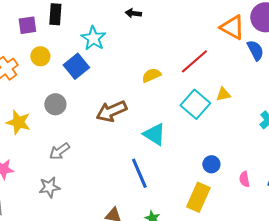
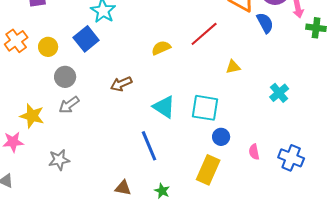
yellow circle: (40, 56) -> (48, 47), moved
cyan square: (195, 104) -> (205, 108), moved, turned -32
brown arrow: (111, 111) -> (121, 84), size x0.7
yellow star: (18, 122) -> (32, 116), moved
gray arrow: (59, 151) -> (69, 105), moved

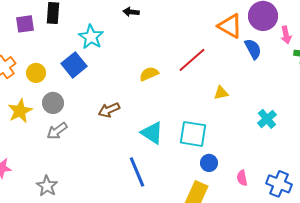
yellow star: (32, 116) -> (20, 111), moved, turned 30
gray star: (59, 160) -> (47, 186), turned -30

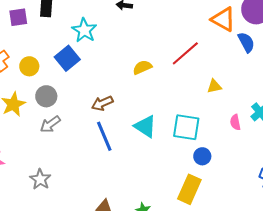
blue line: (137, 172) -> (104, 136), moved
pink semicircle: (242, 178) -> (235, 122), moved

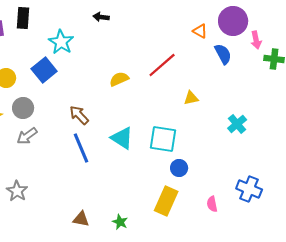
orange triangle: (223, 19) -> (200, 31), size x0.6
brown arrow: (102, 103) -> (79, 115), turned 70
pink semicircle: (235, 122) -> (212, 204), moved

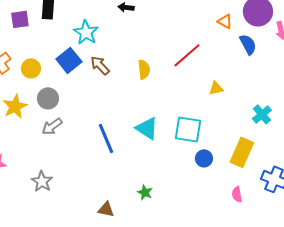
yellow semicircle: (119, 79) -> (144, 69), turned 108
brown arrow: (79, 115) -> (100, 65), moved
yellow rectangle: (166, 201) -> (242, 152), moved
green star: (120, 222) -> (145, 192), moved

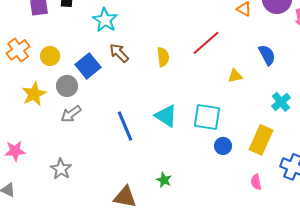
blue semicircle: (248, 44) -> (267, 55), moved
blue square: (69, 60) -> (88, 66), moved
brown triangle: (106, 209) -> (125, 197), size x1.4

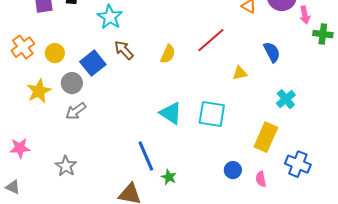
yellow semicircle: (163, 57) -> (168, 54), turned 30
blue line: (125, 126) -> (146, 156), moved
blue circle: (223, 146) -> (233, 170), moved

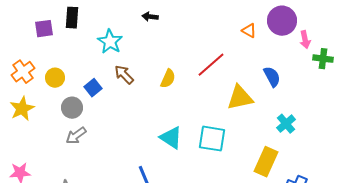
blue square: (93, 63) -> (93, 88), size x0.7
yellow triangle: (240, 73) -> (240, 98), size x1.8
yellow star: (39, 91) -> (22, 109), moved

